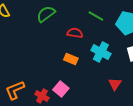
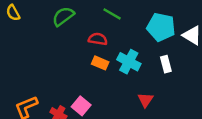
green line: (96, 16) -> (112, 14), moved
orange rectangle: (71, 59) -> (100, 63), moved

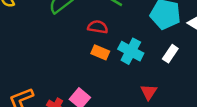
white rectangle: (166, 64) -> (170, 54), turned 49

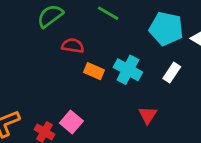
red semicircle: (98, 27) -> (73, 46), moved

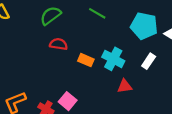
red semicircle: (73, 46) -> (59, 44), moved
red triangle: (148, 115) -> (125, 86), moved, turned 49

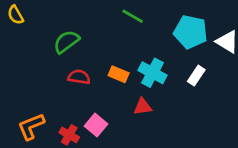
green semicircle: (51, 16) -> (66, 42), moved
red semicircle: (59, 44) -> (79, 77), moved
red triangle: (125, 86) -> (143, 107), moved

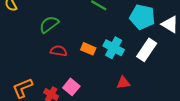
white rectangle: (196, 76) -> (147, 50), size x1.5
red triangle: (143, 107) -> (123, 83), moved

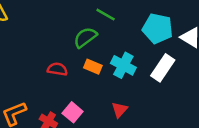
green semicircle: (49, 24) -> (85, 37), moved
red triangle: (123, 83) -> (120, 110), moved, turned -40

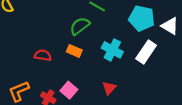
orange rectangle: (93, 67) -> (74, 51), moved
red semicircle: (57, 69) -> (43, 55), moved

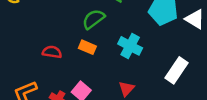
white rectangle: (146, 52) -> (177, 70), moved

